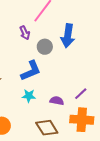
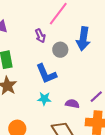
blue L-shape: (31, 71) -> (46, 74), turned 90

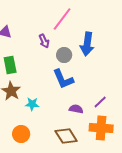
blue L-shape: (46, 74) -> (63, 79), moved
cyan star: (44, 99) -> (32, 104), moved

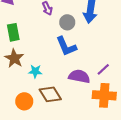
purple semicircle: (76, 109) -> (79, 76), size x1.5
brown diamond: (66, 136) -> (50, 94), moved

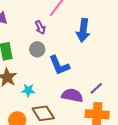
gray circle: (67, 22) -> (37, 49), moved

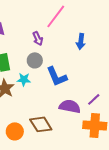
blue arrow: (83, 30) -> (81, 41), size x0.7
cyan star: (28, 90) -> (24, 79), moved

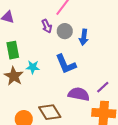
blue arrow: (81, 41) -> (84, 37), moved
gray circle: (35, 60) -> (65, 31), moved

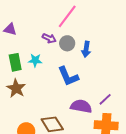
purple arrow: (47, 26) -> (49, 38), turned -40
cyan star: (33, 67) -> (35, 60), moved

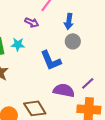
gray circle: (67, 43) -> (73, 41), moved
blue arrow: (86, 49) -> (69, 21), moved

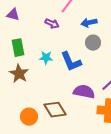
blue arrow: (69, 21) -> (89, 23), turned 70
cyan star: (18, 44) -> (46, 58), moved

